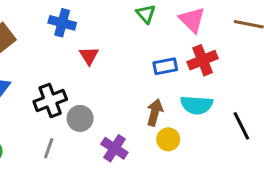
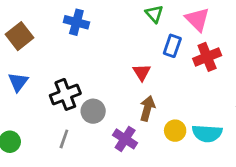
red triangle: (89, 56) -> (142, 72), moved
blue rectangle: (165, 66) -> (172, 46), moved, turned -60
cyan semicircle: (197, 105) -> (207, 133), moved
brown arrow: (155, 112) -> (147, 108), moved

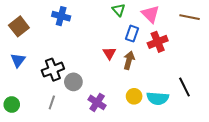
brown arrow: (147, 108) -> (129, 60), moved

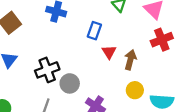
blue rectangle: (132, 34) -> (94, 31), moved
yellow circle: (134, 96) -> (135, 90), moved

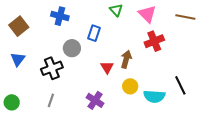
red triangle: (109, 52) -> (107, 67), moved
gray circle: (70, 83) -> (72, 48), moved

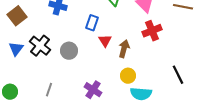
gray circle: (72, 48) -> (69, 51), moved
red triangle: (107, 67) -> (105, 41), moved
black cross: (52, 68) -> (40, 46), moved, turned -30
cyan semicircle: (154, 96) -> (141, 94), moved

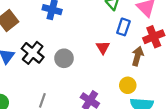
blue rectangle: (92, 23) -> (123, 27), moved
brown arrow: (124, 49) -> (137, 56), moved

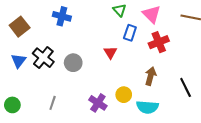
brown arrow: (137, 56) -> (151, 76), moved
yellow circle: (128, 85) -> (124, 95), moved

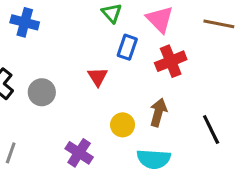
yellow circle: (124, 95) -> (123, 125), moved

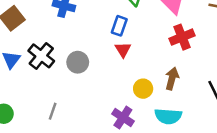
blue rectangle: (127, 47) -> (119, 26), moved
purple cross: (79, 153) -> (123, 118), moved

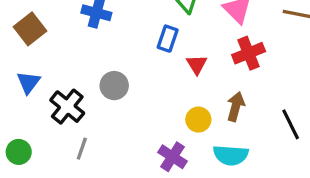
red triangle: (123, 50) -> (197, 65), moved
black cross: (41, 56) -> (67, 107), moved

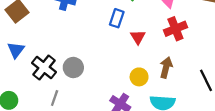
gray circle: (114, 86) -> (73, 68), moved

